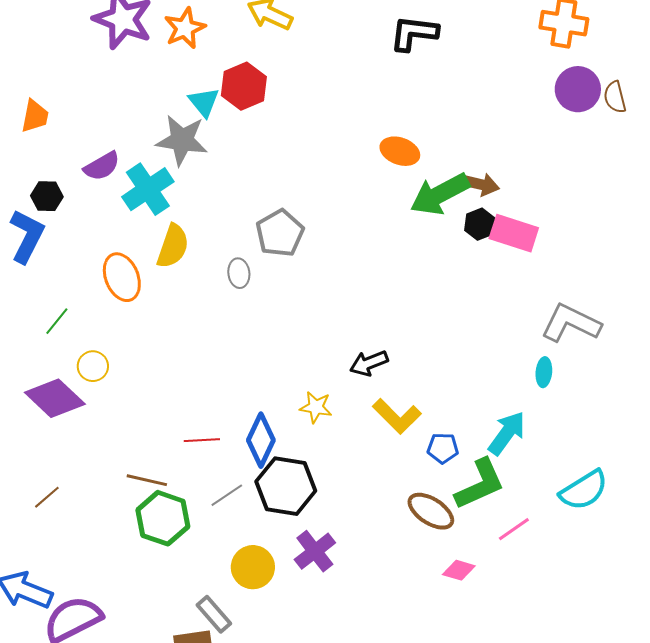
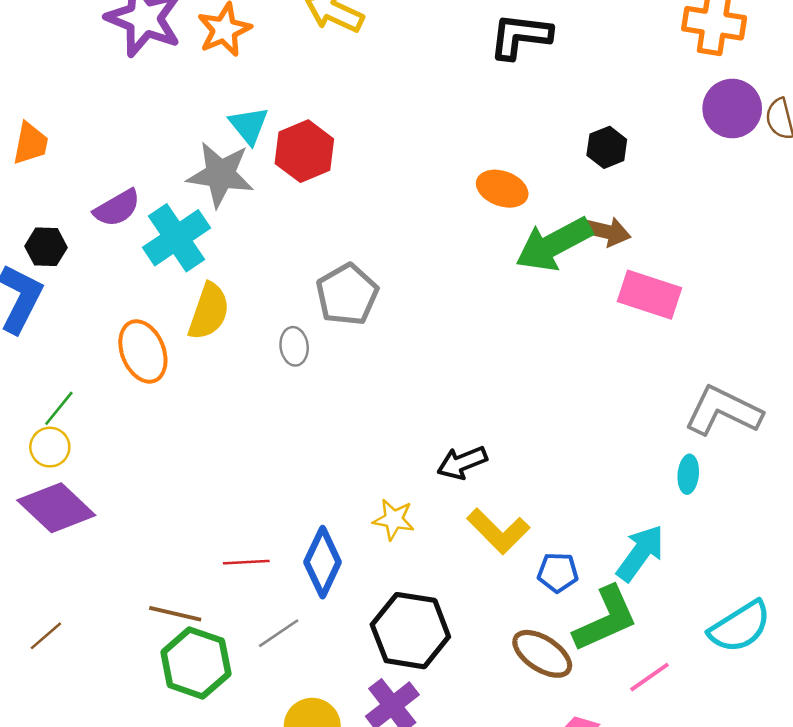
red hexagon: (244, 86) -> (304, 151), moved
black hexagon: (480, 224) -> (607, 147), moved
yellow circle: (93, 366) -> (50, 447), moved
black hexagon: (286, 486) -> (410, 631), moved

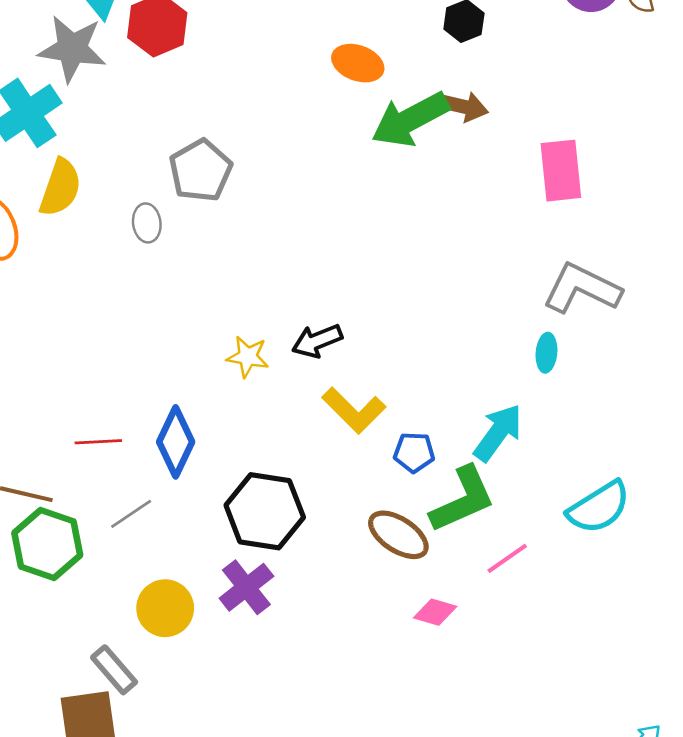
pink rectangle: (649, 295) -> (561, 171), moved, turned 66
yellow star: (394, 519) -> (248, 357), moved

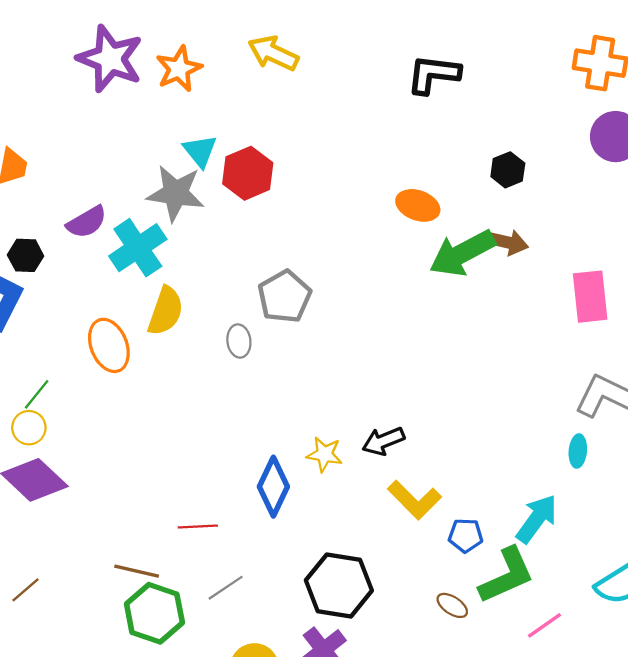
blue diamond: (176, 442) -> (273, 487), moved
brown ellipse: (398, 535) -> (452, 605), size x0.6

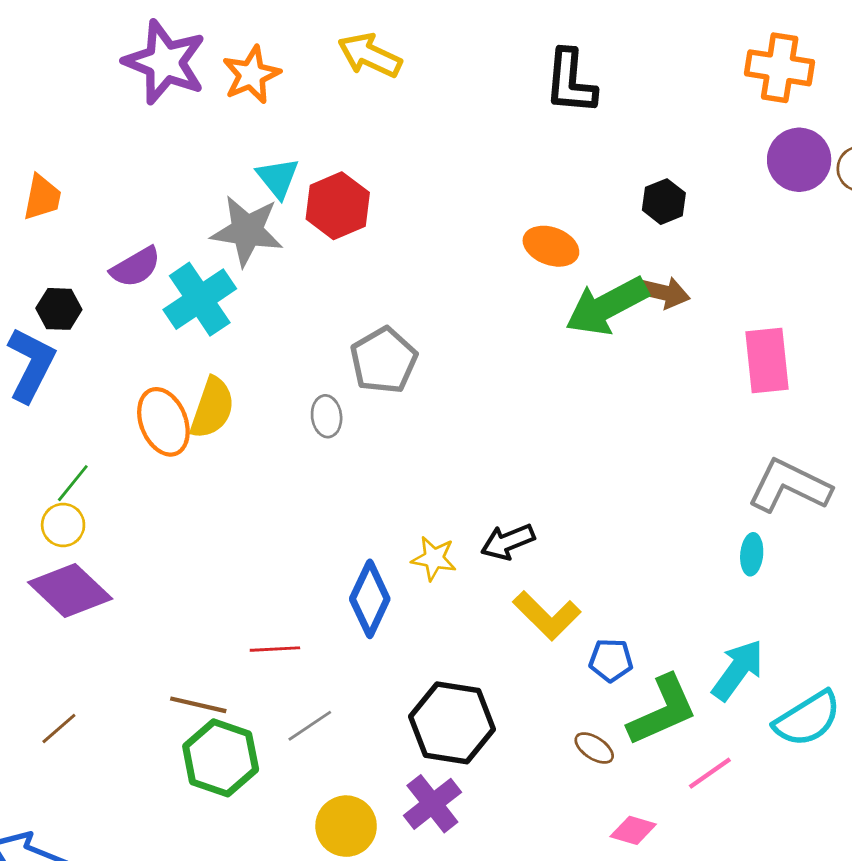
black L-shape: (433, 74) -> (570, 82), turned -92
yellow semicircle: (166, 311) -> (212, 408), moved
cyan arrow: (537, 519) -> (738, 670), moved

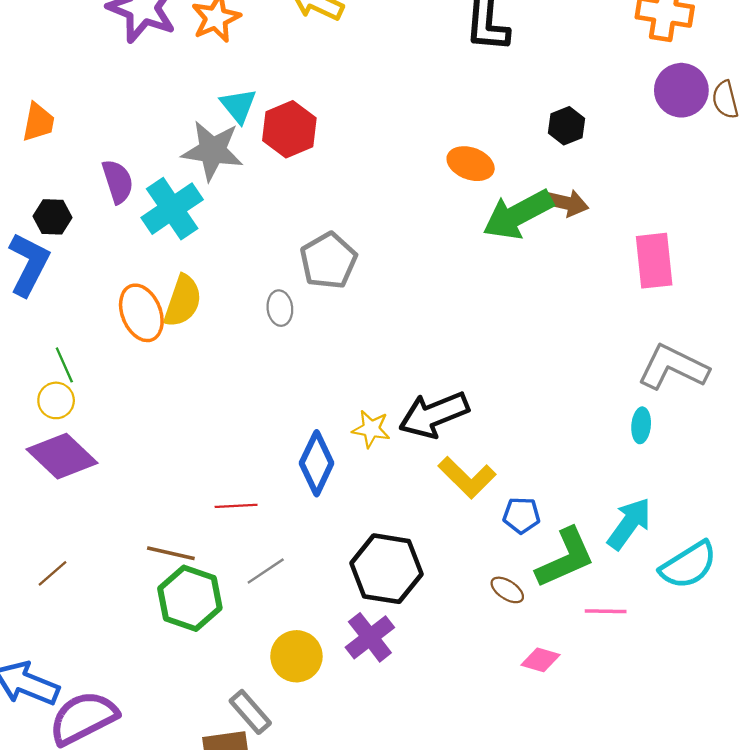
purple semicircle: (136, 267) -> (118, 181), turned -78
green line: (73, 483) -> (64, 365), turned -63
black arrow: (508, 542) -> (434, 415), size x1.5
pink line: (710, 773) -> (606, 611), turned 36

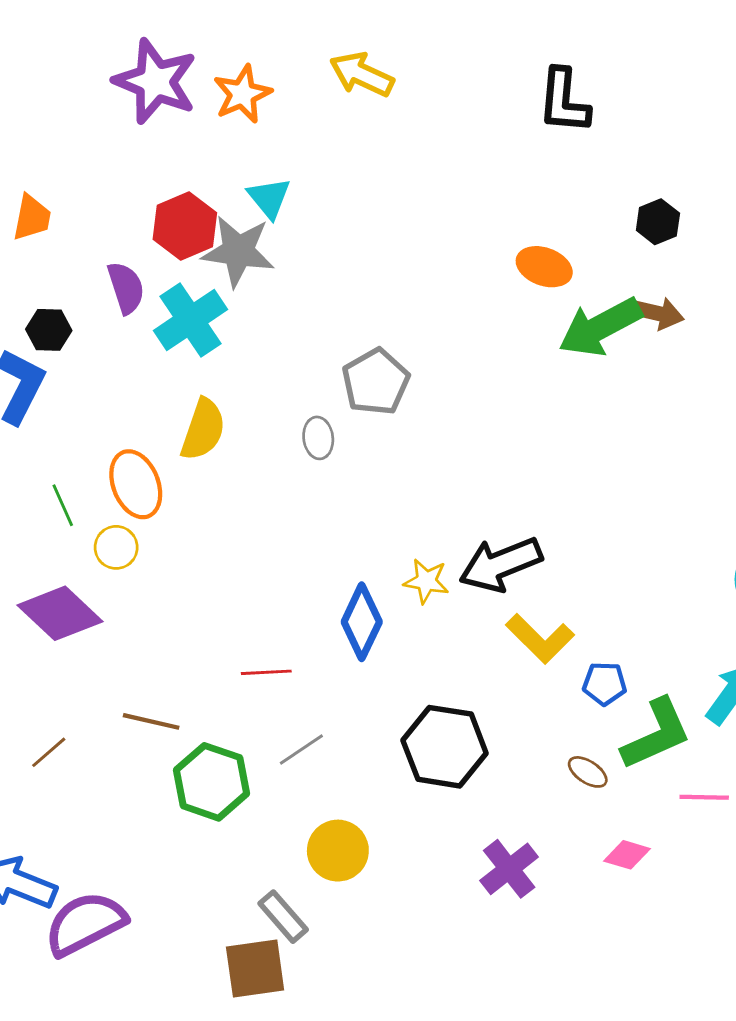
red hexagon: (289, 129) -> (185, 226), moved
orange ellipse: (141, 313) -> (136, 484), moved
yellow circle: (56, 400) -> (116, 547), moved
brown line: (171, 553) -> (151, 721), moved
purple cross: (370, 637) -> (509, 869), moved

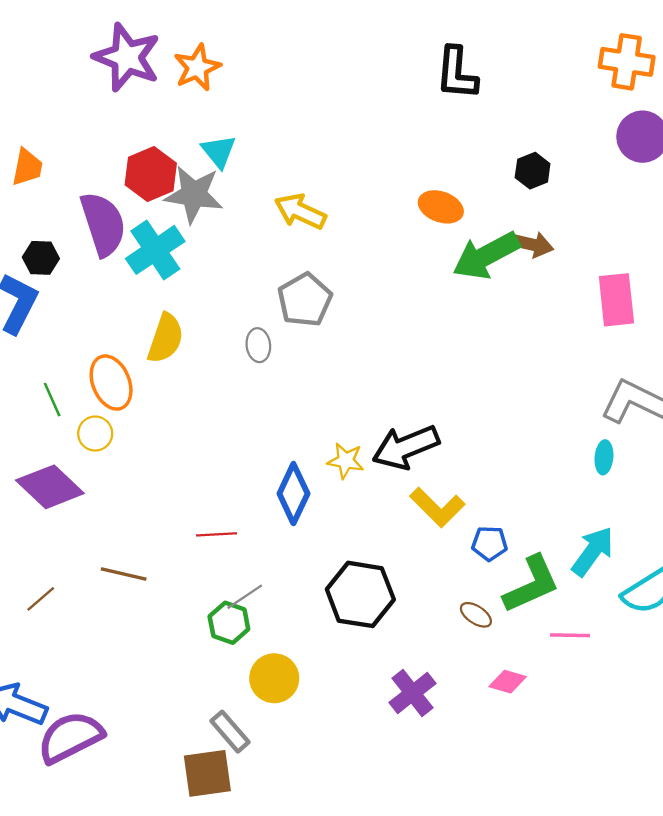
yellow arrow: (362, 74) -> (300, 211), moved
purple semicircle: (126, 288) -> (103, 224), size x1.5
green hexagon: (212, 782) -> (229, 623), moved, size x0.7

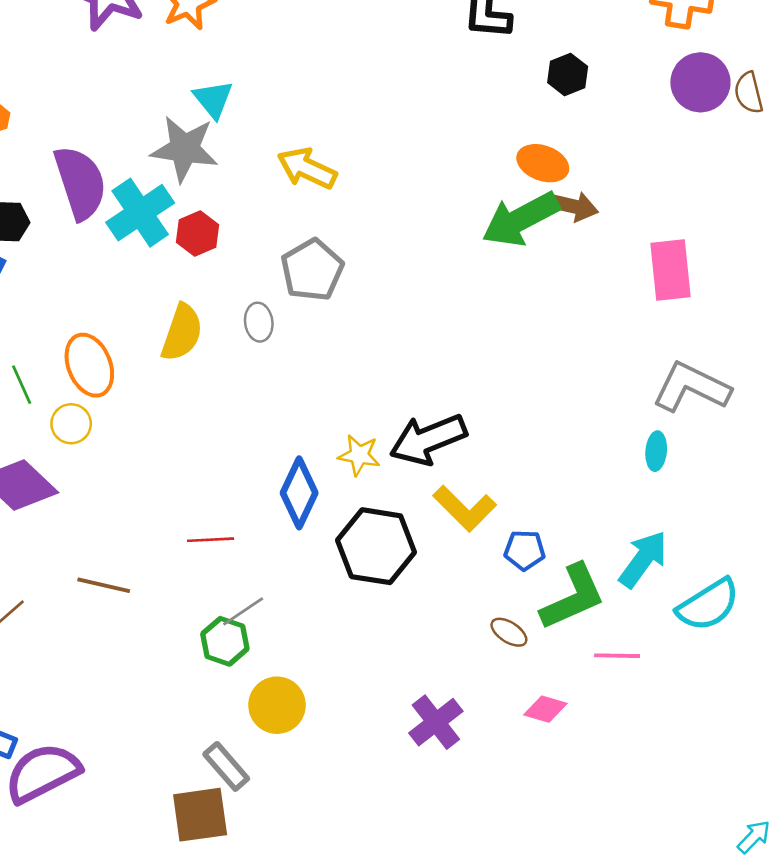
black hexagon: (533, 171) -> (568, 75), moved
red hexagon: (151, 174) -> (197, 234), moved, size x0.7
orange ellipse: (441, 207) -> (543, 163), moved
yellow semicircle: (165, 338) -> (182, 333), moved
black hexagon: (360, 594) -> (376, 546), moved

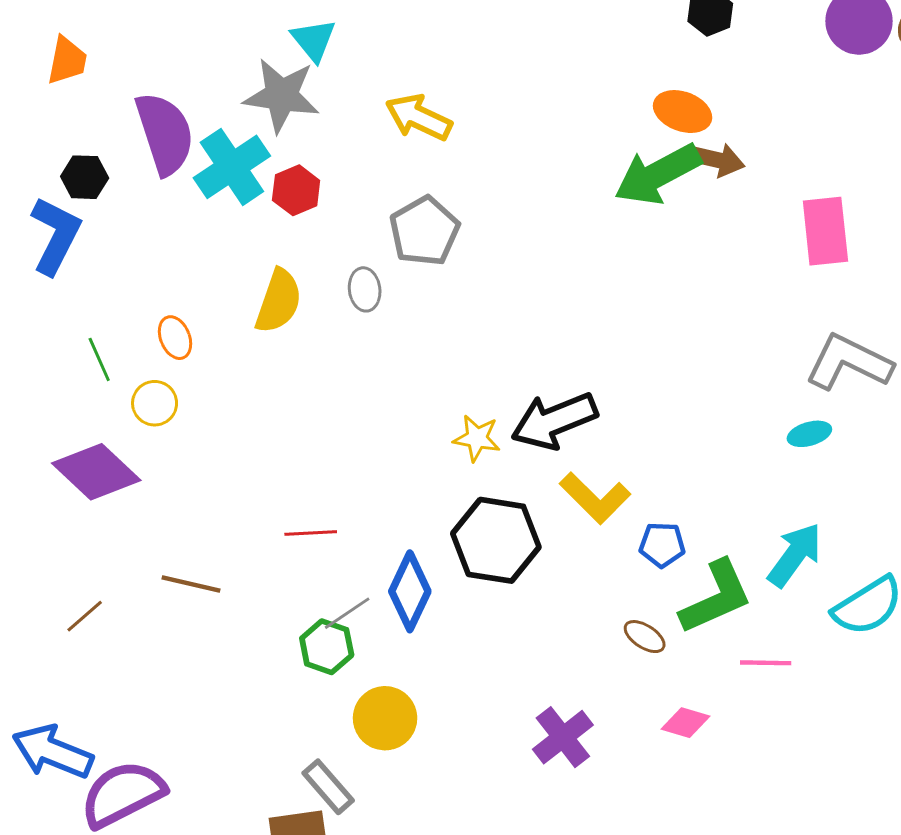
orange ellipse: (89, 365) -> (175, 338), size x0.6
cyan ellipse: (656, 451) -> (809, 434), turned 69
blue diamond: (299, 493) -> (410, 591), moved

